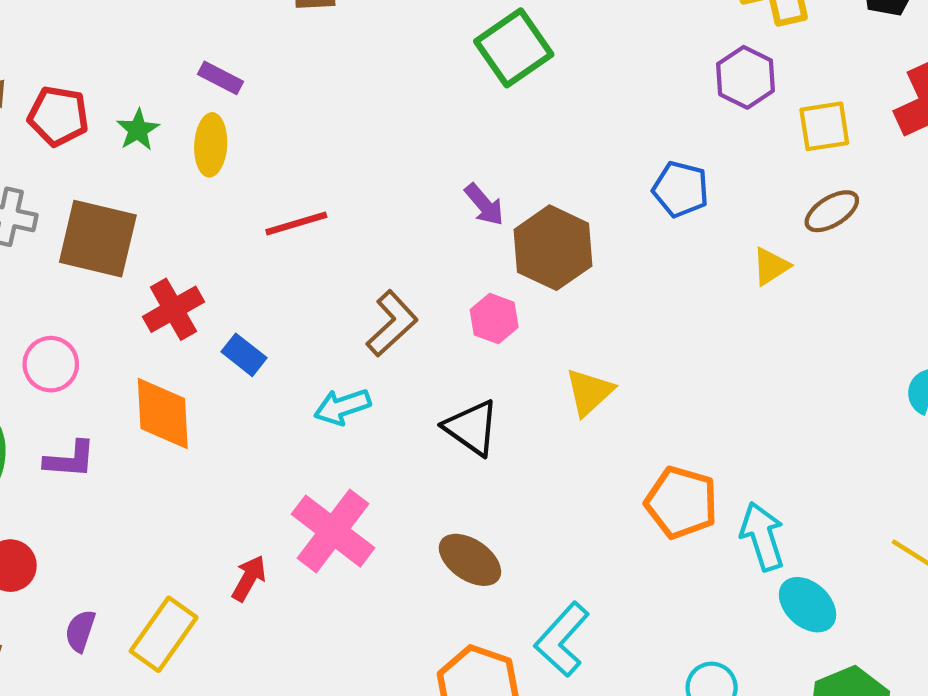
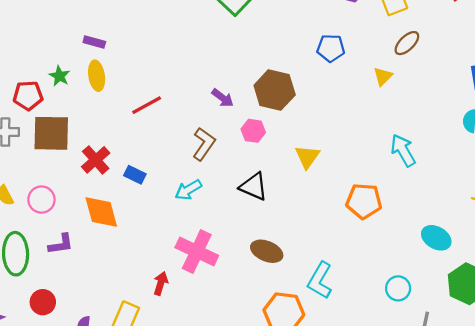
red pentagon: (58, 116) -> (28, 96), moved
purple arrow: (484, 205) -> (223, 98), moved
cyan arrow: (762, 536) -> (403, 150), moved

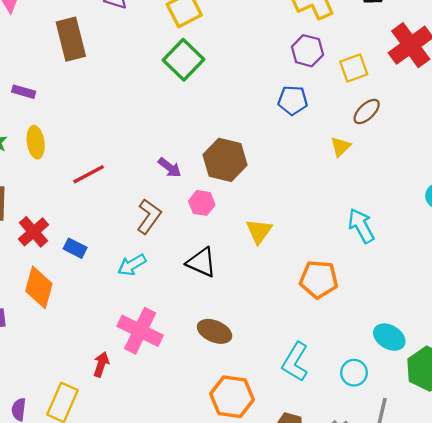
purple rectangle: (94, 42) -> (24, 92), moved
blue pentagon: (331, 48) -> (293, 100), moved
orange diamond: (101, 212) -> (39, 287), turned 30
cyan ellipse: (436, 238) -> (389, 337), moved
cyan L-shape: (320, 280) -> (295, 362), moved

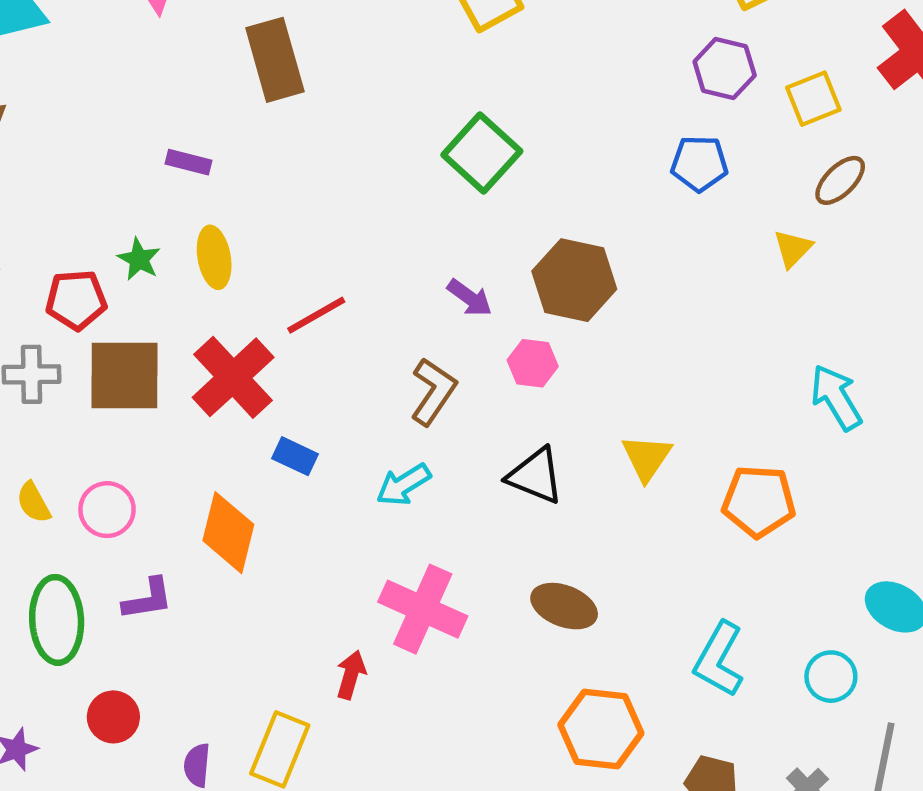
green square: (184, 60) -> (482, 153), moved
yellow triangle: (259, 231) -> (647, 458), moved
red cross: (34, 232) -> (233, 377), moved, size x1.4

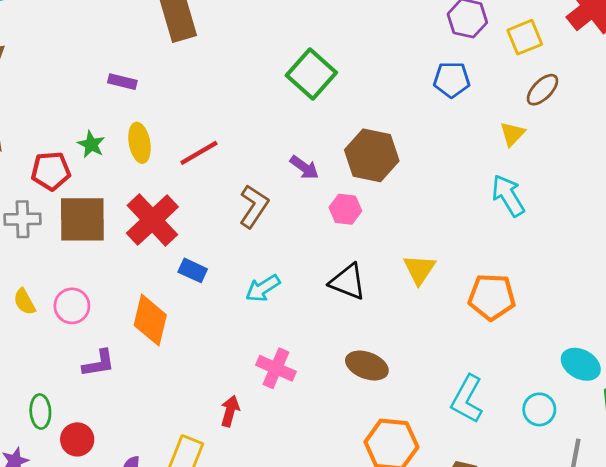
red line: (316, 315) -> (199, 153), moved
brown L-shape: (433, 392) -> (254, 206), moved
cyan arrow: (836, 397) -> (508, 196), moved
pink cross: (423, 609) -> (276, 368), size x0.7
green ellipse: (57, 620) -> (40, 412), moved, size x0.6

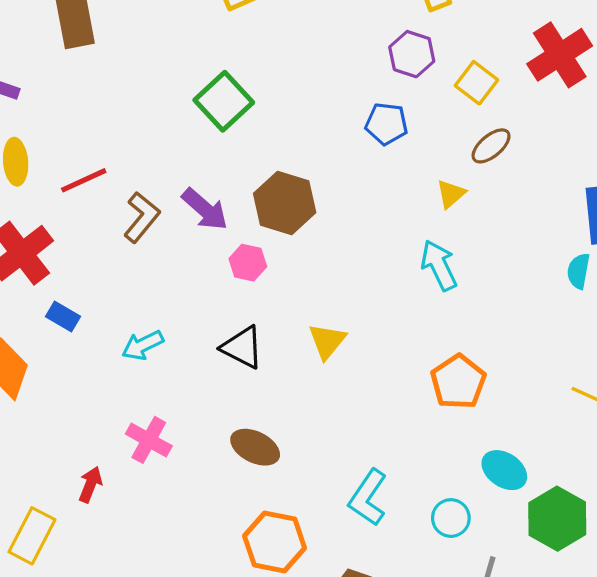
yellow square: (525, 37) -> (476, 83), turned -36
purple arrow: (304, 167) -> (205, 209), size x1.4
brown L-shape: (254, 206) -> (142, 217), moved
orange pentagon: (492, 297) -> (458, 382), moved, turned 30

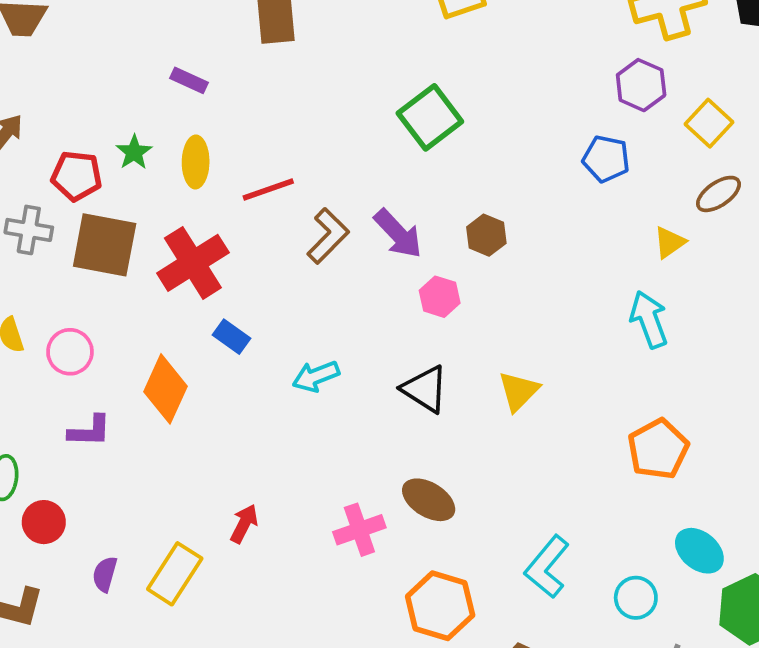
brown hexagon: (285, 203) -> (486, 235), size x0.6
pink cross: (149, 440) -> (359, 530), moved, turned 36

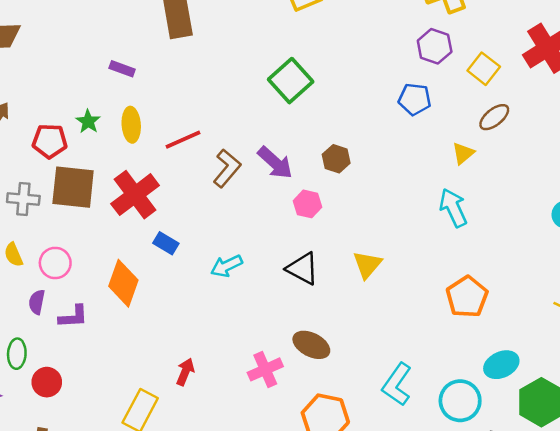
gray cross: (29, 230) -> (23, 199), moved
cyan ellipse: (699, 551) -> (501, 365), turned -60
purple semicircle: (105, 574) -> (37, 302), moved
cyan circle: (636, 598) -> (460, 401), size x1.4

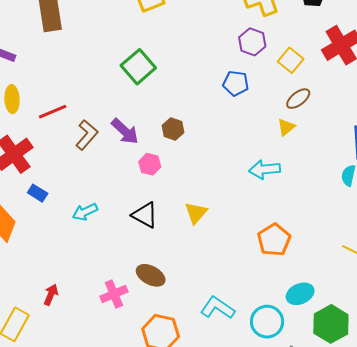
yellow triangle: (463, 153) -> (286, 127), moved
cyan arrow: (453, 208) -> (265, 169), turned -72
cyan L-shape: (397, 384) -> (217, 308), turned 88

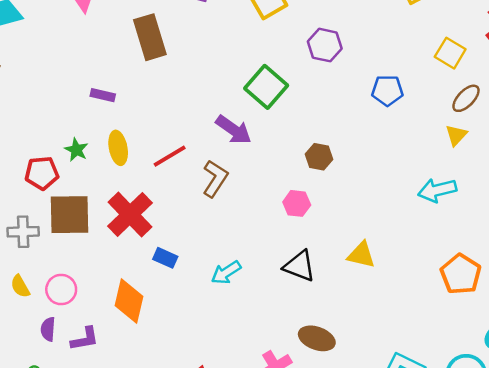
purple hexagon: (252, 42) -> (325, 45), moved
purple arrow: (125, 131) -> (234, 130), moved
yellow triangle: (196, 213) -> (361, 255), turned -50

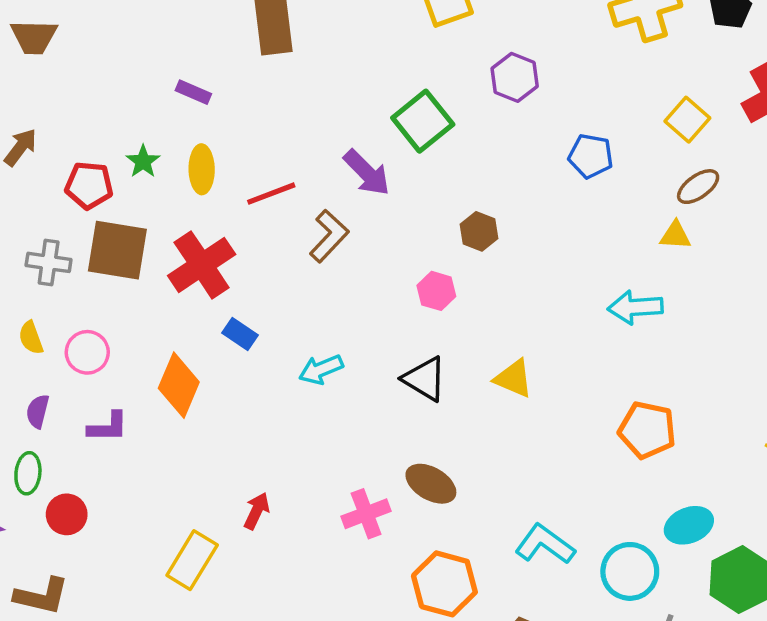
yellow triangle: (456, 135) -> (675, 235), turned 40
orange pentagon: (461, 274) -> (647, 430), turned -30
purple semicircle: (48, 329) -> (38, 411), moved

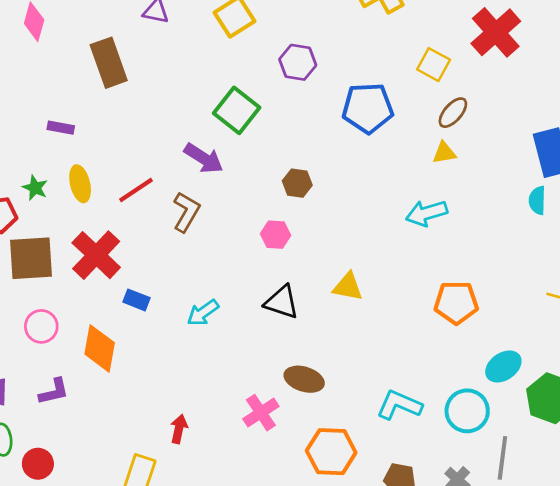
blue pentagon: (591, 156) -> (368, 108), size x1.5
pink circle: (87, 352) -> (41, 326), moved

